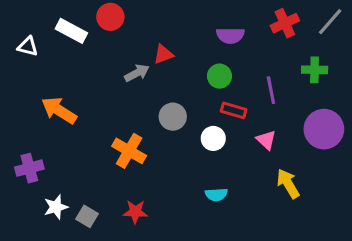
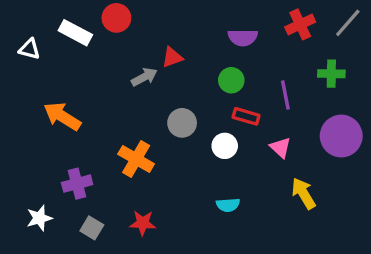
purple cross: (29, 168) -> (77, 184), moved
white star: (56, 207) -> (39, 218), moved

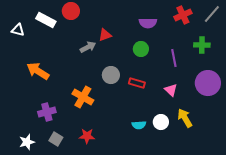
red rectangle: (246, 116) -> (137, 83), moved
white circle: (225, 146) -> (161, 122), moved
white star: (39, 218) -> (27, 142), moved

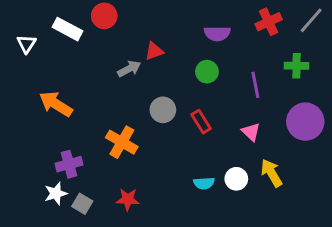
white triangle: (18, 30) -> (26, 44), turned 48
red rectangle: (137, 83) -> (201, 122), turned 42
white star: (27, 142) -> (56, 193), moved

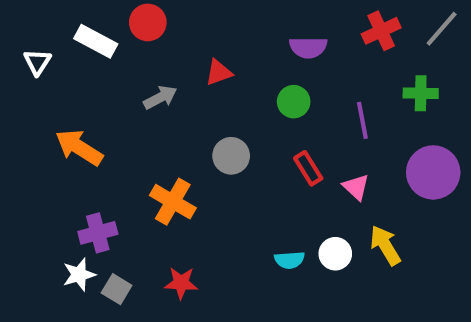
gray arrow: (129, 69) -> (160, 97), moved
red rectangle: (201, 122) -> (308, 168), moved

